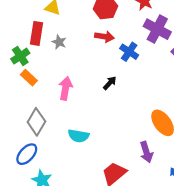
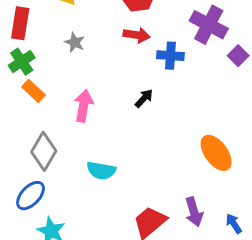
red rectangle: (36, 33) -> (20, 23), moved
blue cross: (129, 52) -> (170, 56), turned -30
purple arrow: (146, 152) -> (194, 212), moved

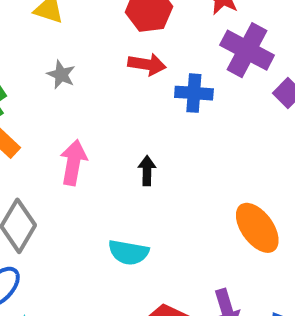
black arrow: (144, 98) -> (147, 171), moved, turned -42
cyan semicircle: (101, 171) -> (129, 252), moved

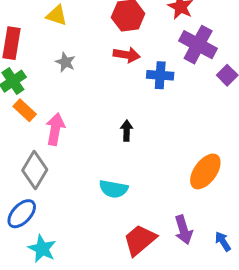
pink arrow: (73, 162) -> (55, 129), moved
orange ellipse: (257, 228) -> (205, 171), turned 72

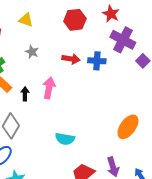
red arrow: (127, 55) -> (71, 59), moved
pink arrow: (55, 129) -> (49, 88), moved
black arrow: (127, 131) -> (25, 94), moved

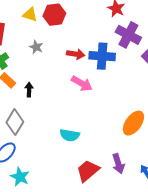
red hexagon: (75, 20) -> (54, 15), moved
blue cross: (97, 61) -> (102, 56), size x1.4
pink arrow: (49, 88) -> (82, 84), moved, turned 110

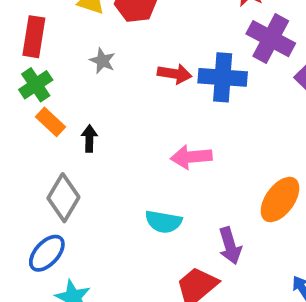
pink arrow: (82, 84) -> (191, 157), moved, turned 145
purple arrow: (118, 164) -> (230, 246), moved

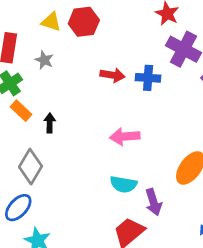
gray star: (102, 61) -> (44, 60), moved
blue cross: (223, 77) -> (148, 78), size x0.7
cyan semicircle: (163, 222) -> (123, 184), moved

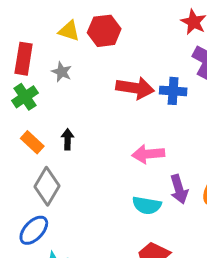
red arrow: (112, 75) -> (135, 88), size x1.4
orange rectangle: (21, 111) -> (32, 142), moved
purple arrow: (153, 202) -> (179, 189), moved

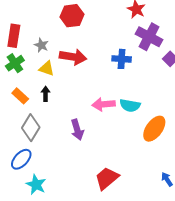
yellow triangle: (69, 31) -> (47, 68), moved
red arrow: (135, 88) -> (73, 57), moved
purple arrow: (179, 189) -> (77, 130), moved
cyan semicircle: (147, 205) -> (130, 105), moved

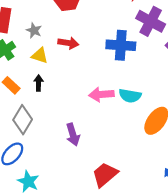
red arrow: (73, 57) -> (68, 43), size x0.7
blue cross: (122, 59) -> (121, 45), size x1.4
purple arrow: (77, 130) -> (73, 134), moved

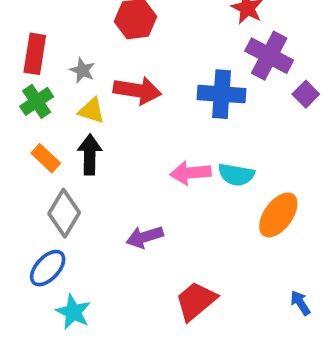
red arrow: (68, 43) -> (137, 90), size x1.4
black arrow: (39, 83) -> (90, 155), size x1.5
purple arrow: (73, 134) -> (145, 237), turned 90

